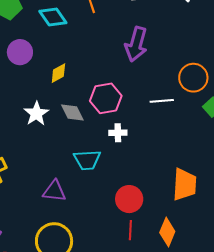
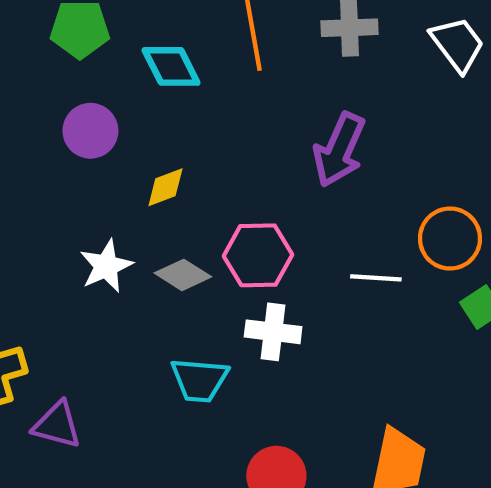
gray diamond: (72, 113) -> (183, 275), turned -40
white cross: (118, 133) -> (273, 332), size x1.4
purple triangle: (54, 191) -> (57, 425), moved

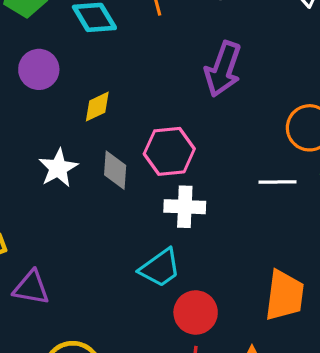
gray diamond: (183, 275) -> (115, 170), turned 66
white line: (376, 278) -> (278, 182), moved
cyan trapezoid: (200, 380) -> (160, 268), moved, turned -36

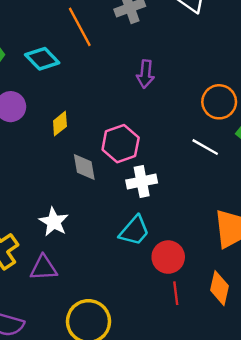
purple arrow: (223, 69) -> (145, 74), size x0.7
white star: (58, 168) -> (54, 222), moved
white line: (278, 182) -> (205, 147), turned 44

